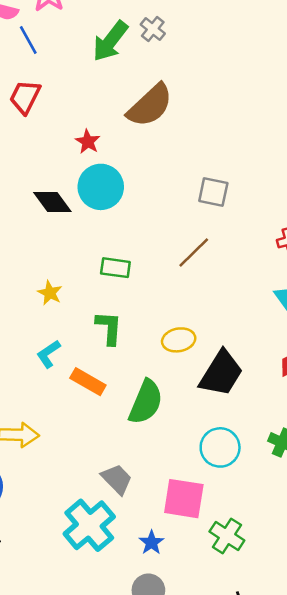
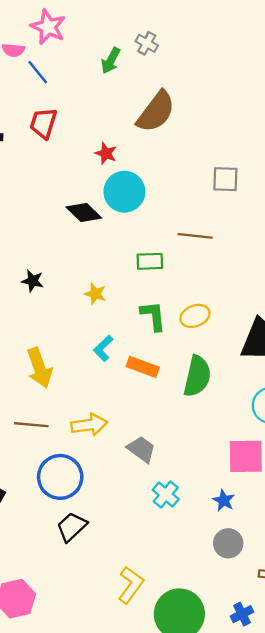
green arrow: (110, 41) -> (111, 61), size x0.7
brown line: (194, 253) -> (195, 236), moved, turned 60
yellow ellipse: (179, 340) -> (195, 316), moved
gray trapezoid: (117, 479) -> (141, 449), moved
cyan cross: (89, 525) -> (166, 494), size x0.6

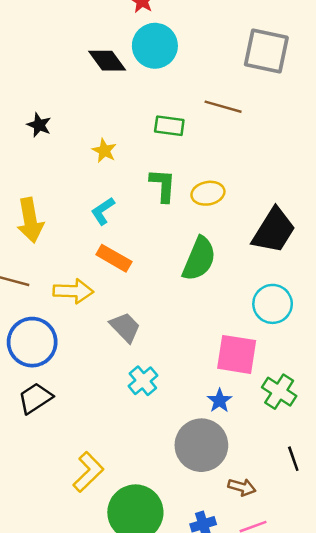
gray square: (225, 179) -> (266, 51), size x1.5
orange rectangle: (143, 367) -> (114, 258), moved
blue star: (224, 500) -> (220, 401), moved
gray circle: (228, 543) -> (201, 445), size x1.6

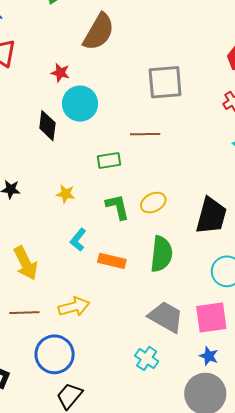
black diamond: (107, 61) -> (47, 126), turned 60
orange rectangle: (114, 258) -> (112, 261), moved
gray trapezoid: (125, 327) -> (166, 317), moved, size x1.4

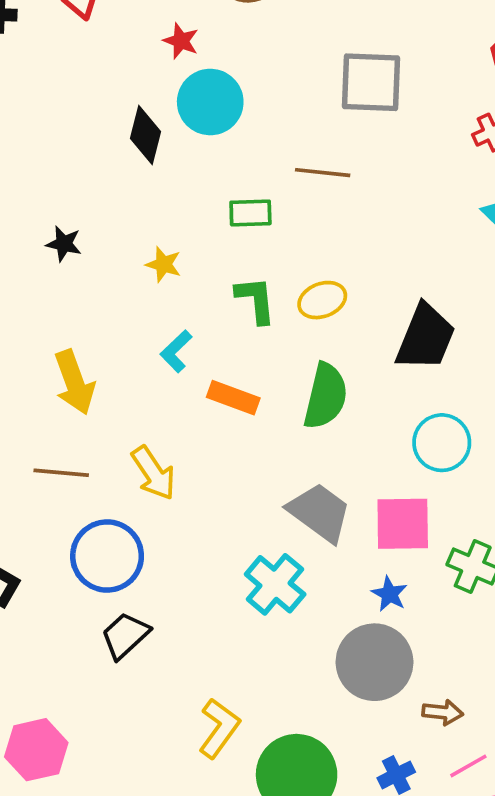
yellow arrow: (74, 307) -> (154, 473), turned 64
cyan cross: (147, 358) -> (275, 584), size x1.4

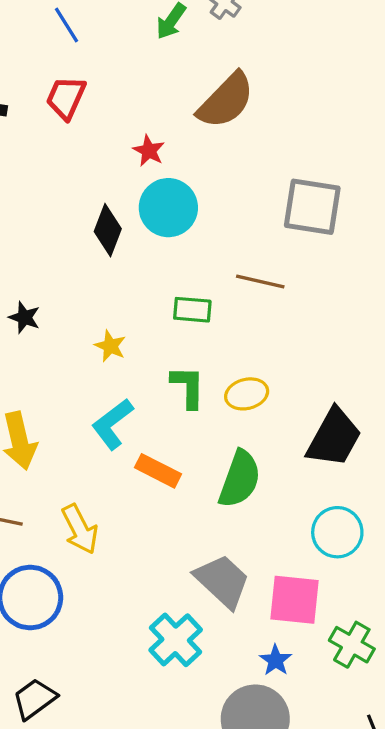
cyan L-shape: (176, 351) -> (112, 424), size x1.4
black trapezoid: (125, 635) -> (35, 699), moved

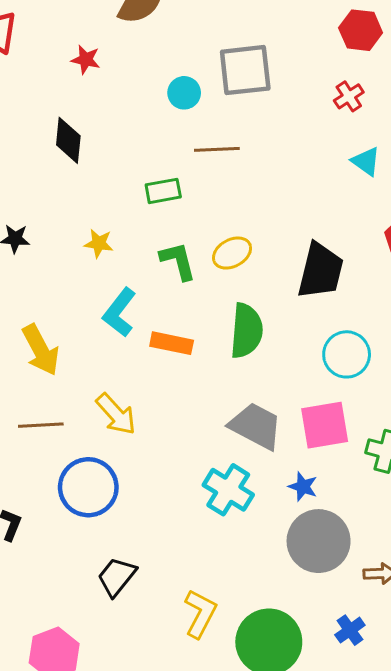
cyan circle: (168, 208) -> (184, 93), moved, size x0.6
blue star: (276, 660) -> (303, 487), moved

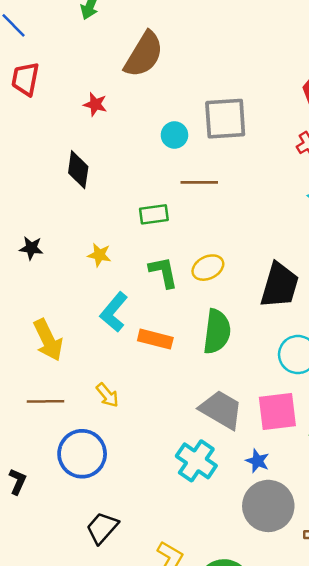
yellow arrow: (116, 414) -> (107, 395), size x0.7

